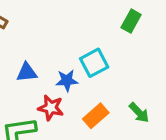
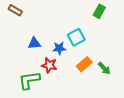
orange rectangle: (96, 116) -> (84, 64), moved

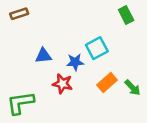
brown rectangle: (15, 10) -> (19, 14), turned -48
green rectangle: (99, 11) -> (126, 15), turned -56
green L-shape: (29, 80) -> (20, 103), moved

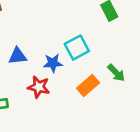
green arrow: (132, 88) -> (116, 73), moved

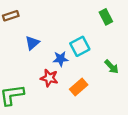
blue triangle: (18, 56) -> (32, 43), moved, turned -35
orange rectangle: (88, 86) -> (79, 87), moved

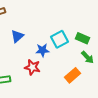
green rectangle: (106, 17) -> (82, 38), moved, turned -40
orange rectangle: (79, 87) -> (72, 75), moved

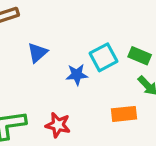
red star: (32, 67) -> (58, 125), moved
orange rectangle: (72, 75) -> (124, 114), turned 35

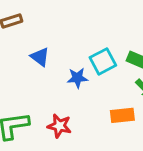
blue triangle: (37, 53) -> (40, 57), turned -42

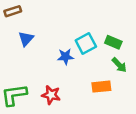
blue triangle: (40, 57) -> (26, 39), moved, turned 35

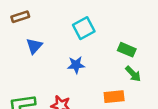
cyan square: (86, 43) -> (84, 28), moved

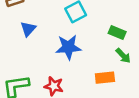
blue star: (76, 65) -> (68, 47), size x1.5

